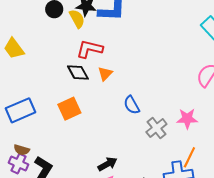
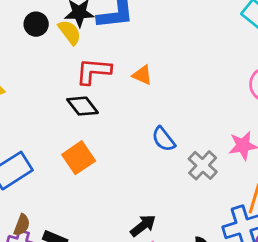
orange triangle: (105, 74) -> (142, 75), moved, turned -42
brown semicircle: (22, 150) -> (22, 225), turned -77

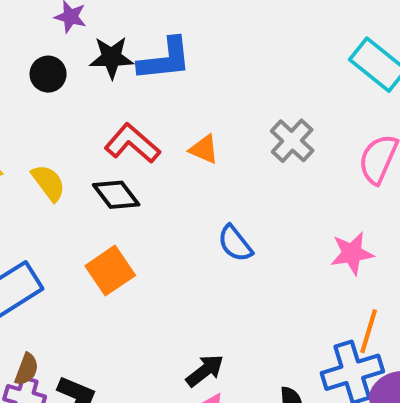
yellow semicircle: (70, 32) -> (48, 183), moved
red L-shape: (93, 71) -> (132, 143), turned 36
gray cross: (203, 165) -> (292, 141), moved

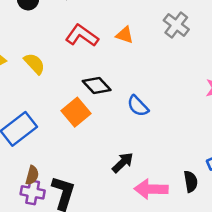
black diamond: (116, 195) -> (97, 86), moved
blue semicircle: (235, 243) -> (138, 106), moved
black arrow: (205, 371) -> (123, 163), moved

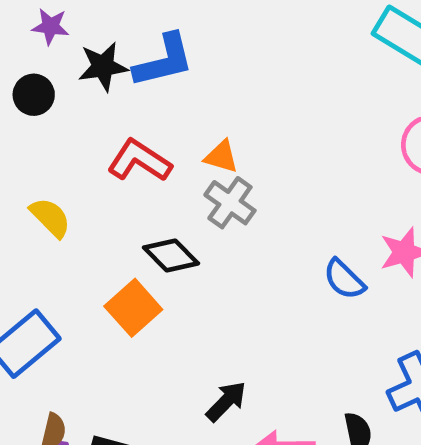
gray cross: (176, 25) -> (230, 203), moved
blue semicircle: (138, 106) -> (344, 279), moved

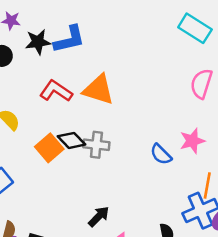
orange triangle: (221, 157) -> (98, 90), size x1.8
gray cross: (230, 203) -> (96, 145), moved, turned -30
orange square: (133, 308) -> (49, 148), moved

